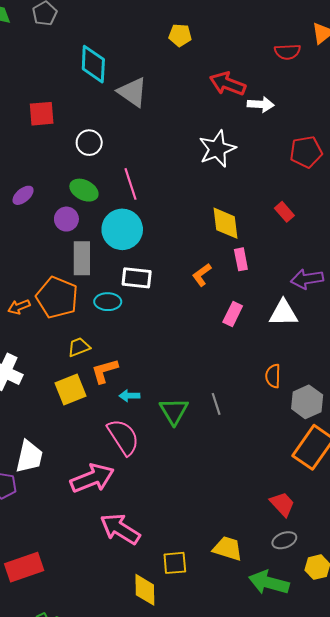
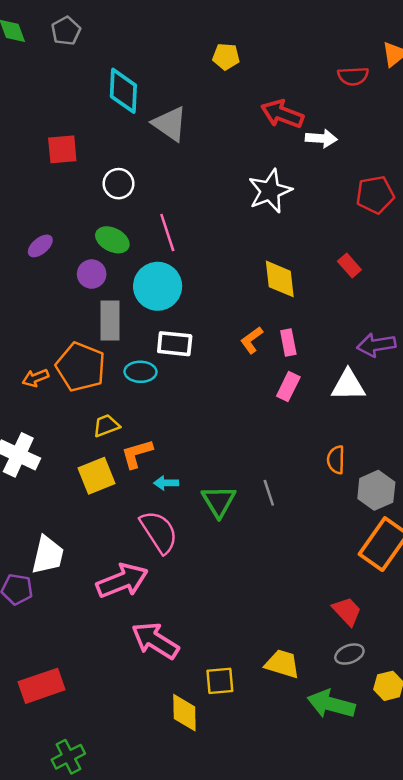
pink rectangle: (241, 259) -> (288, 342), moved

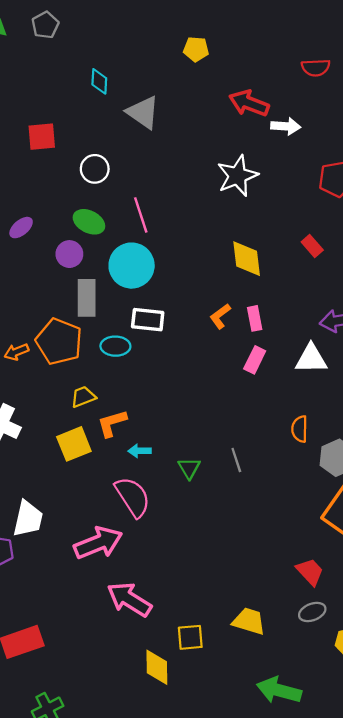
cyan diamond: (123, 91) -> (99, 81), size x0.6
green triangle: (219, 501) -> (189, 468), size x0.7
green arrow: (331, 704) -> (279, 690), moved

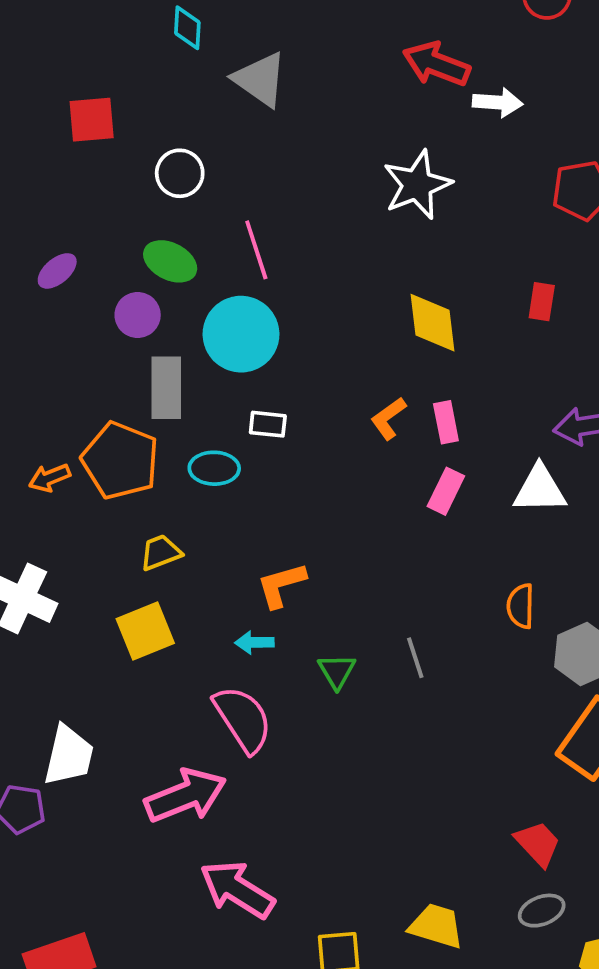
red rectangle: (312, 246) -> (542, 302), turned 50
white rectangle: (148, 320) -> (268, 424), size x0.7
orange L-shape: (112, 423) -> (281, 585), moved

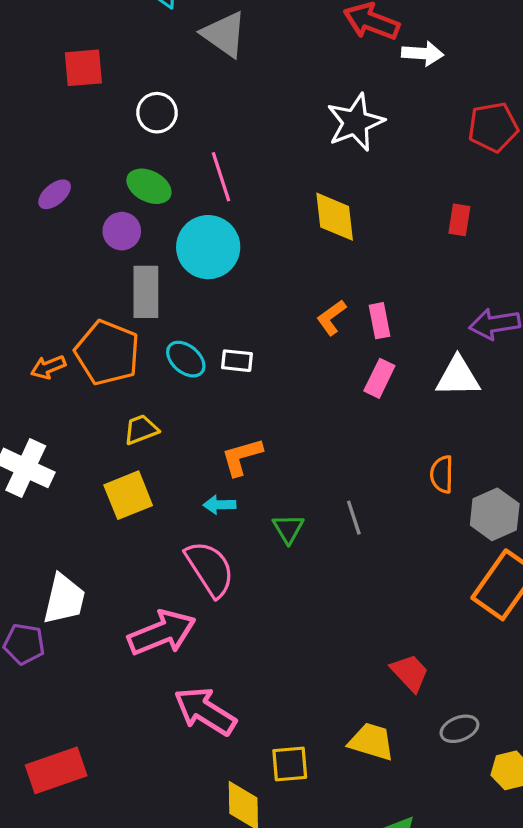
yellow diamond: (433, 323) -> (335, 217), moved
white rectangle: (268, 424) -> (237, 361), moved
cyan ellipse: (214, 468) -> (186, 359), turned 39
red trapezoid: (538, 844) -> (410, 673), moved

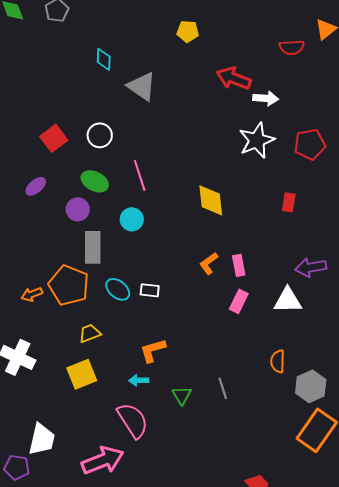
red square: (83, 68) -> (54, 138), moved, turned -32
white star: (355, 122) -> (257, 140), moved
cyan circle: (208, 247) -> (132, 219), size x0.6

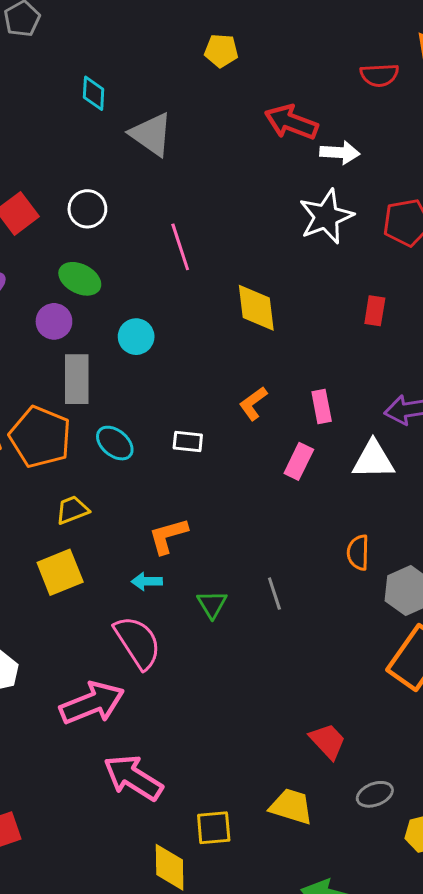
pink line: (140, 175) -> (180, 247), moved
pink rectangle: (239, 265) -> (322, 407), moved
white rectangle: (150, 290) -> (188, 442), moved

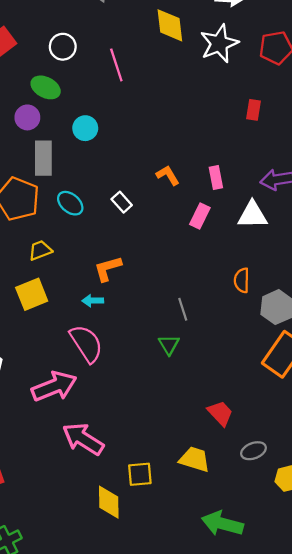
white circle: (87, 209) -> (63, 47), moved
yellow diamond: (256, 308) -> (170, 25), moved
orange L-shape: (253, 403) -> (168, 175), turned 95
white rectangle: (188, 442) -> (122, 202), turned 42
green triangle: (212, 604) -> (169, 345), moved

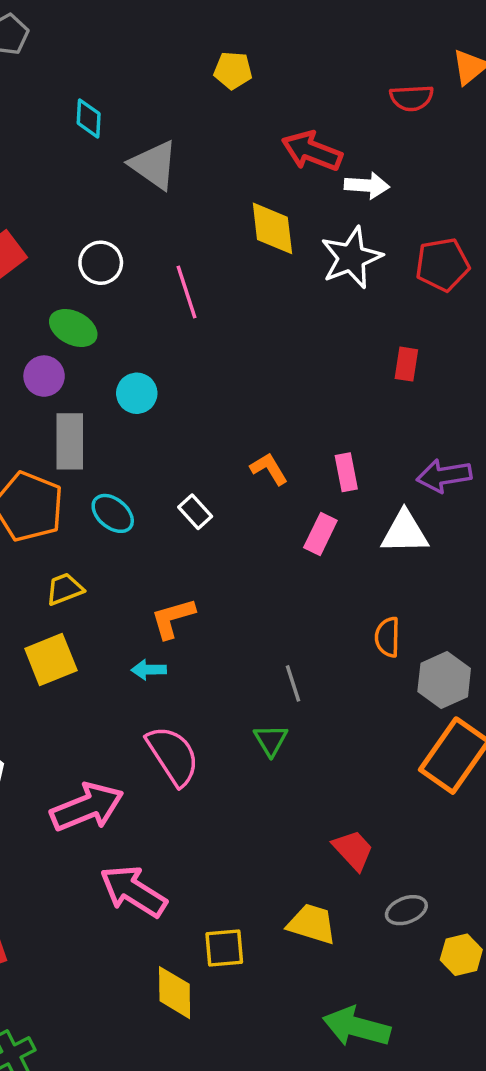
pink semicircle: (86, 344) -> (173, 756), moved

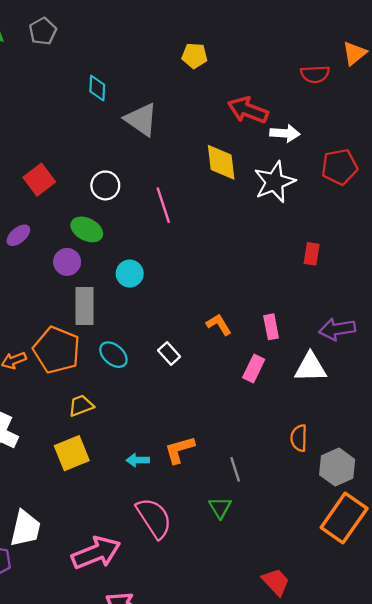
red pentagon: (442, 264) -> (339, 167), moved
orange L-shape: (173, 618) -> (179, 450), moved

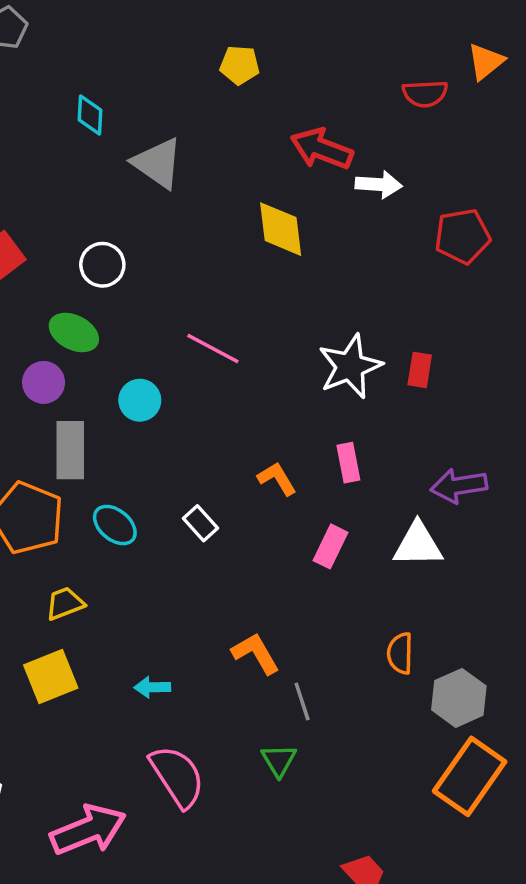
white star: (275, 182) -> (350, 366), moved
pink line: (163, 205) -> (213, 349), moved, turned -44
pink rectangle: (271, 327) -> (348, 463), moved
orange L-shape: (179, 450) -> (256, 653), moved, turned 76

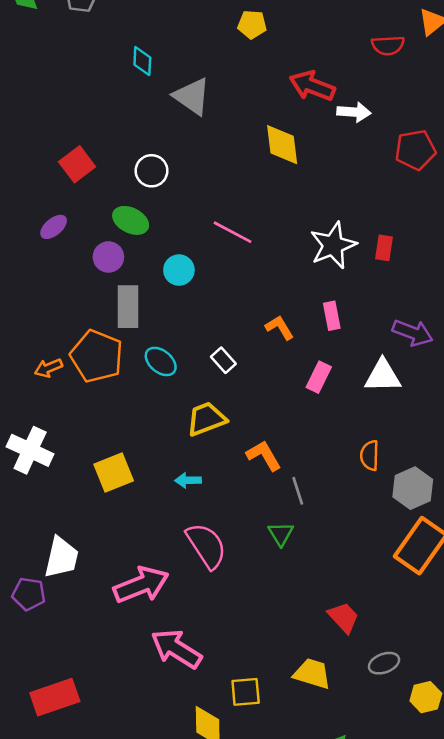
purple arrow: (459, 486) -> (413, 333), turned -150
yellow trapezoid: (65, 603) -> (206, 419), moved, size x1.4

